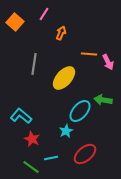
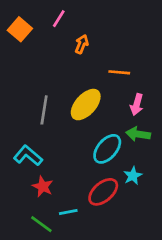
pink arrow: (108, 62) -> (137, 105), moved, turned 42
gray line: (34, 64) -> (44, 110), moved
cyan star: (66, 131) -> (133, 176), moved
red ellipse: (85, 154) -> (103, 192), moved

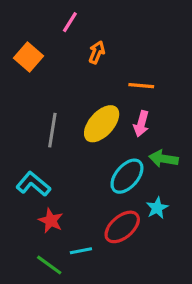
orange square: (20, 29) -> (29, 57), moved
pink arrow: (137, 105) -> (141, 124), moved

